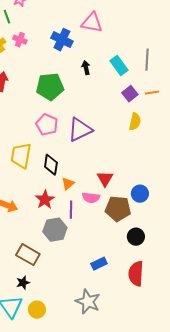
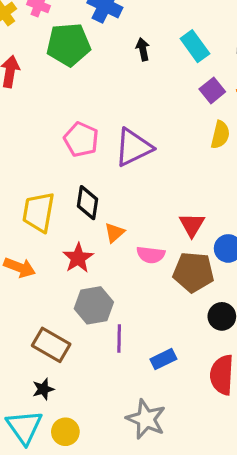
green pentagon: (50, 87) -> (69, 45), moved
yellow trapezoid: (21, 156) -> (39, 212), moved
red triangle: (105, 179) -> (192, 225), moved
purple line: (71, 210) -> (119, 339), moved

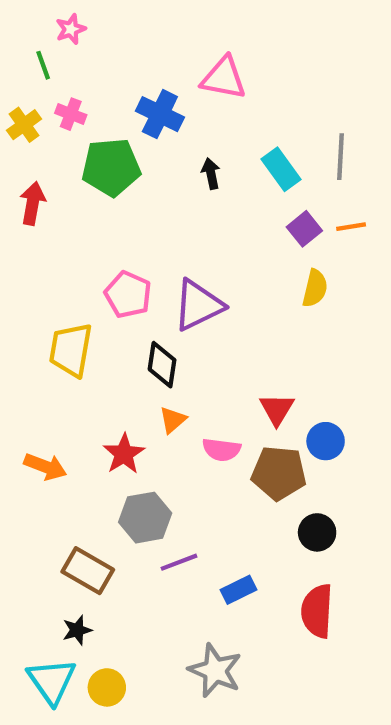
black diamond: (88, 203) -> (162, 365), moved
yellow trapezoid: (39, 212) -> (71, 350), moved
purple line: (119, 339) -> (179, 562), turned 68

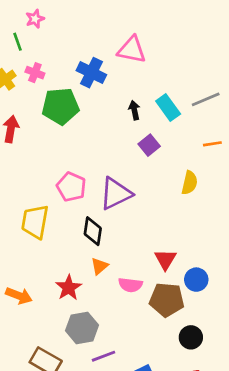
gray line: (340, 157) -> (206, 99), turned 64
black arrow: (211, 174) -> (134, 110), moved
purple square: (304, 229) -> (149, 145), moved

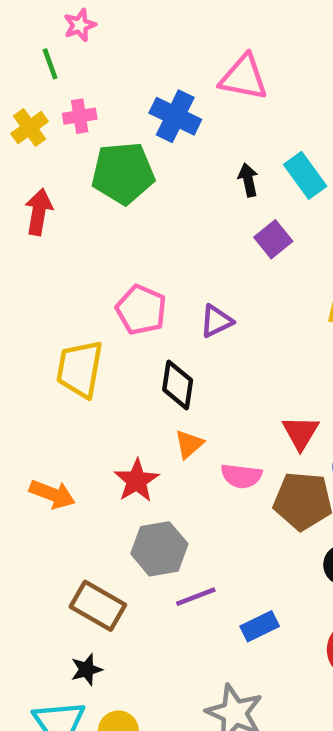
pink cross: (35, 73) -> (80, 116), turned -30
purple triangle: (116, 194) -> (216, 321), size x0.6

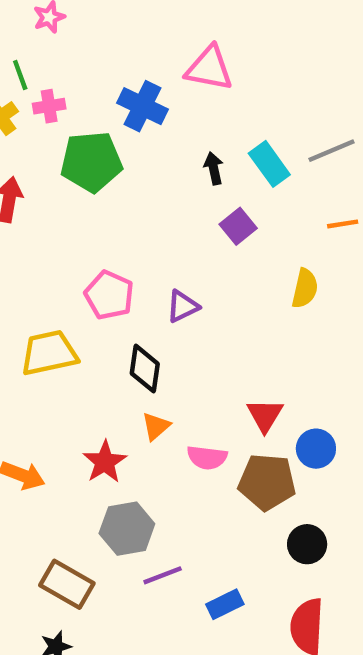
green line: (50, 64) -> (20, 75), moved
yellow trapezoid: (80, 369) -> (49, 353), turned 68

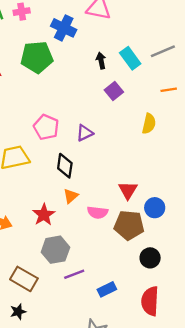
pink cross: (49, 106) -> (22, 12), moved

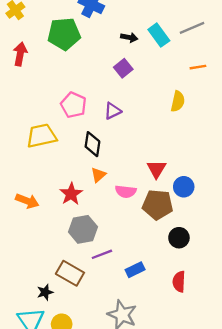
black arrow: (101, 61) -> (129, 37), turned 112
purple square: (114, 91) -> (123, 68), moved
brown rectangle: (24, 279) -> (70, 273), moved
red semicircle: (150, 301) -> (179, 282), size x0.7

